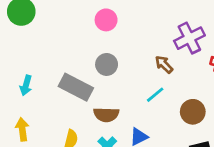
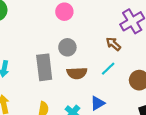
gray rectangle: (76, 87) -> (44, 67), turned 60
brown semicircle: (106, 115) -> (77, 73), moved

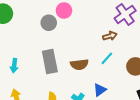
brown arrow: (113, 44) -> (110, 36), turned 128
gray circle: (67, 47) -> (49, 23), moved

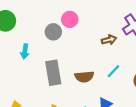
brown arrow: (110, 36) -> (109, 40), moved
cyan arrow: (14, 66) -> (25, 51), moved

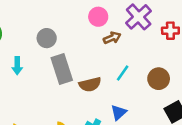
pink circle: (70, 19) -> (98, 17), moved
gray rectangle: (53, 73) -> (62, 69), moved

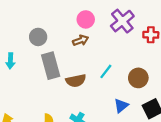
brown arrow: (112, 38) -> (81, 40), moved
blue triangle: (119, 112) -> (121, 106), moved

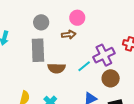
purple cross: (122, 21) -> (104, 55), moved
gray circle: (38, 37) -> (41, 22), moved

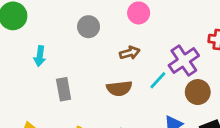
brown arrow: (69, 35) -> (130, 53), moved
gray rectangle: (38, 50) -> (64, 89), moved, size x0.7

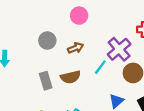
gray circle: (89, 27) -> (47, 40), moved
gray rectangle: (64, 89) -> (46, 81), moved

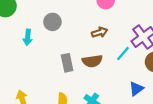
gray circle: (47, 40) -> (52, 22), moved

